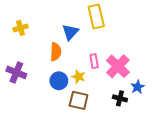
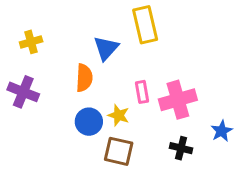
pink cross: (118, 66) -> (178, 100), turned 30
purple cross: (16, 72) -> (23, 92), moved
blue star: (138, 87) -> (222, 131), moved

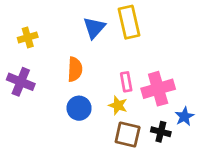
blue triangle: (106, 48) -> (94, 28), moved
yellow star: (119, 115) -> (118, 105), moved
blue star: (222, 131) -> (184, 116), moved
brown square: (119, 151) -> (128, 135), moved

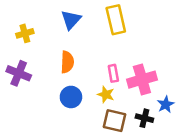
blue triangle: (94, 28) -> (71, 20), moved

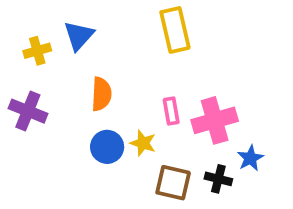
blue triangle: (71, 20) -> (79, 36), moved
yellow star: (106, 94) -> (143, 143), moved

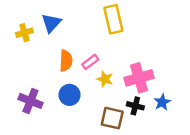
purple cross: (28, 111) -> (30, 101), moved
pink rectangle: (171, 111) -> (90, 62), moved, turned 63
yellow star: (143, 143) -> (105, 79), moved
black cross: (218, 179) -> (135, 106), moved

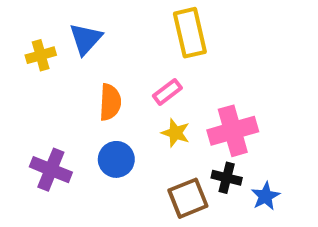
pink rectangle: (90, 62) -> (167, 92), moved
blue star: (162, 102) -> (265, 196), moved
brown square: (112, 118) -> (188, 198), turned -35

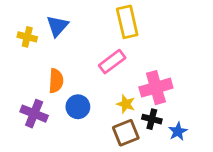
yellow cross: (41, 55) -> (27, 37), turned 30
pink rectangle: (167, 92) -> (112, 62), size x1.4
orange semicircle: (110, 102) -> (56, 81), moved
yellow star: (176, 133) -> (126, 104), moved

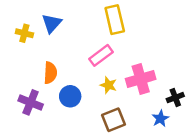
yellow star: (126, 104) -> (108, 85), moved
black cross: (152, 119) -> (175, 98), moved, turned -35

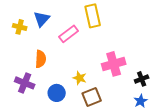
pink rectangle: (101, 55) -> (69, 34), moved
yellow star: (108, 85) -> (80, 78), moved
blue circle: (70, 96) -> (57, 93), moved
blue star: (160, 119) -> (141, 101), moved

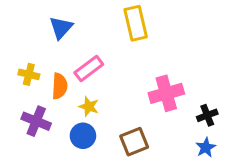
yellow cross: (20, 27) -> (29, 74), moved
pink rectangle: (69, 34) -> (89, 69), moved
yellow star: (80, 78) -> (89, 107), moved

